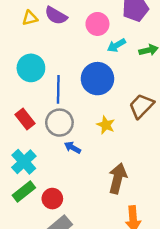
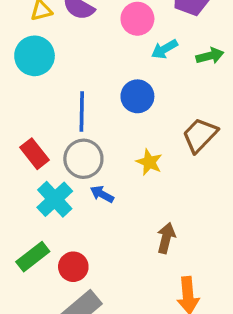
cyan circle: (31, 68) -> (35, 56), moved
blue circle: (97, 79) -> (137, 96), size x0.7
cyan cross: (24, 162) -> (55, 199), moved
brown arrow: (118, 178) -> (166, 238), size x0.7

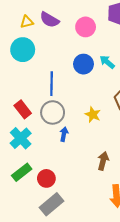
cyan arrow: (164, 49) -> (107, 62), moved, turned 70
blue circle: (137, 96) -> (83, 64), moved
blue arrow: (102, 194) -> (64, 134), turned 72
cyan cross: (55, 199) -> (21, 138), moved

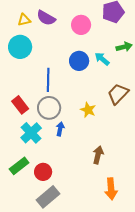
cyan cross: (21, 138) -> (31, 133), moved

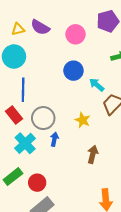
cyan arrow: (102, 59) -> (97, 85), moved
blue line: (48, 80) -> (23, 90), moved
brown arrow: (98, 155) -> (93, 154), moved

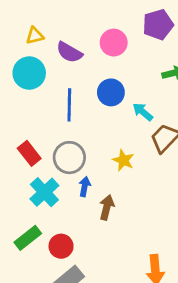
purple semicircle: (40, 27) -> (69, 52), moved
blue line: (23, 90) -> (69, 105), moved
brown arrow: (93, 154) -> (107, 207), moved

